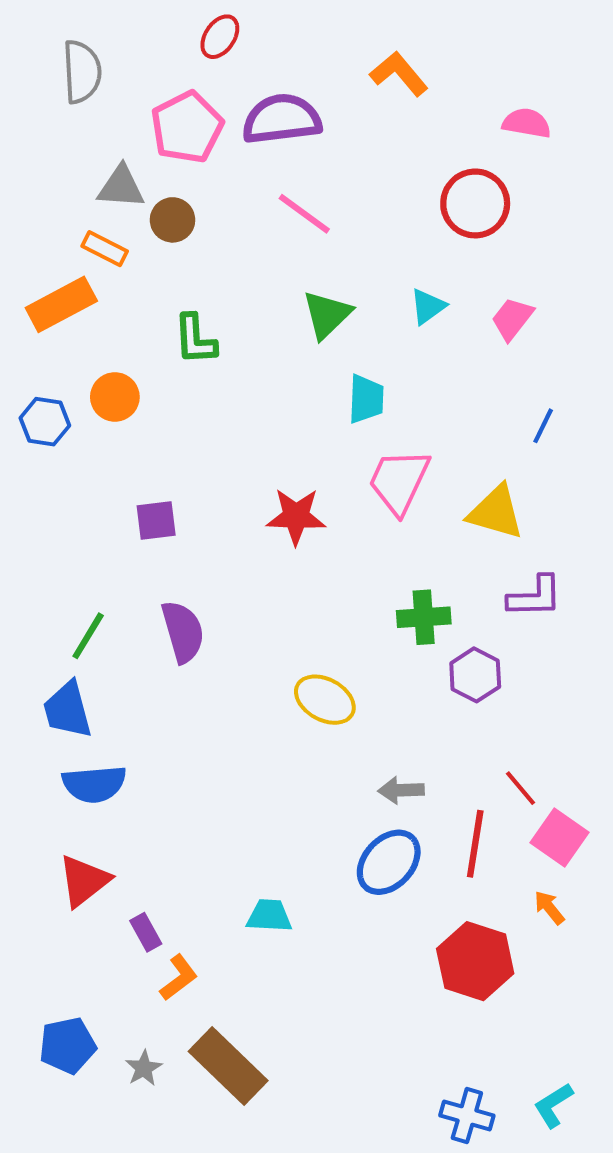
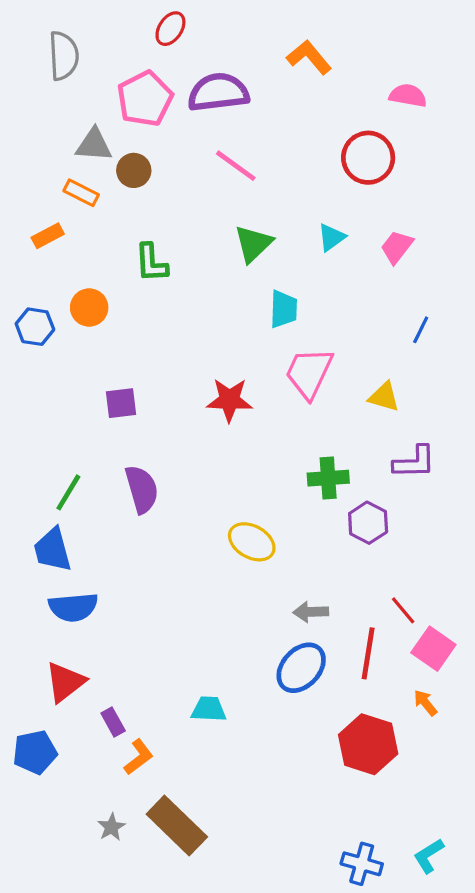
orange rectangle: (61, 304) -> (48, 236), size x0.6
yellow triangle: (496, 512) -> (384, 397), size x0.7
blue pentagon: (68, 1045) -> (35, 752), moved

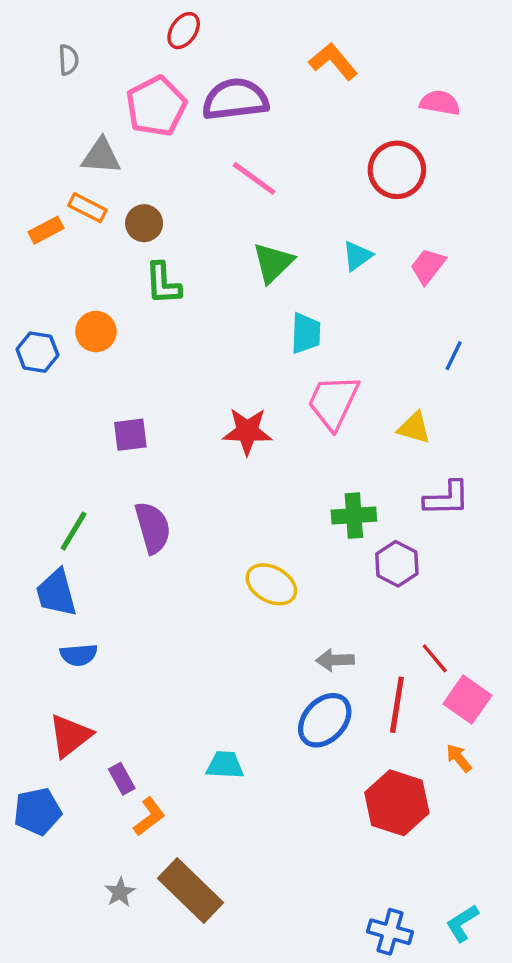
gray semicircle: (64, 56) -> (68, 60), size x0.6
brown circle: (134, 170) -> (144, 223), moved
orange rectangle: (48, 236) -> (46, 230), moved
blue semicircle: (73, 607) -> (79, 655), size x0.7

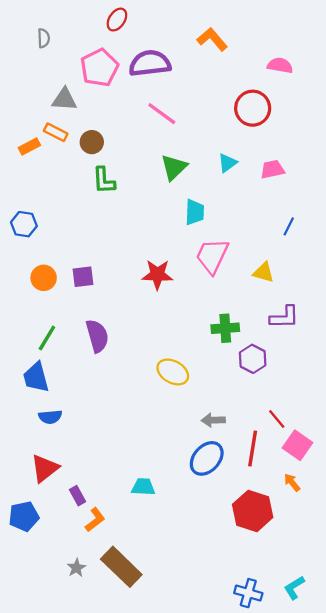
pink trapezoid: (428, 266) -> (272, 169), turned 40
orange circle: (96, 332) -> (44, 278), moved

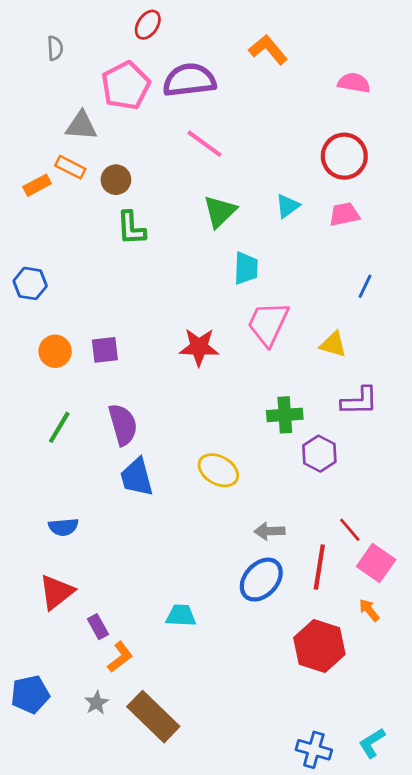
red circle: (253, 108) -> (344, 156), moved
blue trapezoid: (36, 377) -> (137, 477), moved
blue pentagon: (24, 516) -> (30, 694), moved
gray star: (76, 568) -> (97, 703), moved

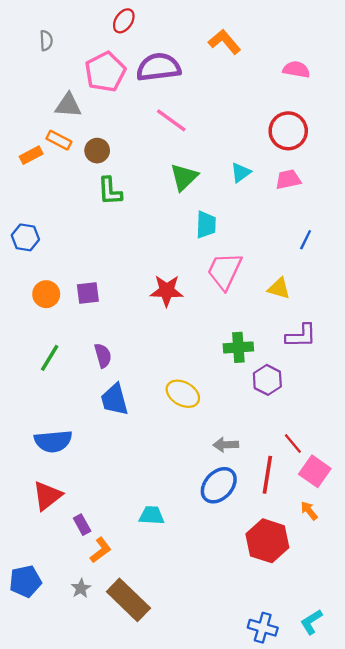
purple semicircle: (123, 425) -> (103, 356), size x0.7
blue semicircle: (63, 527) -> (53, 441), size x1.5

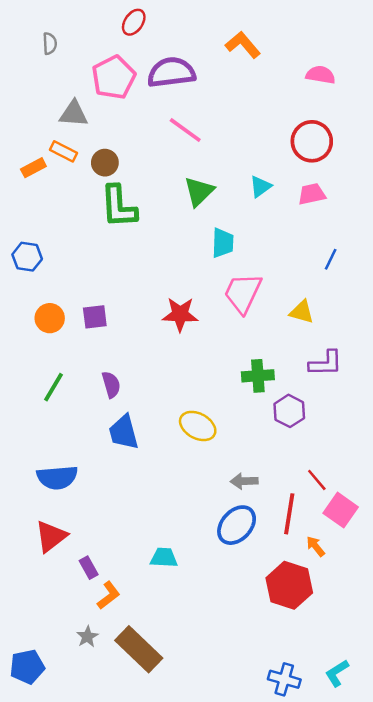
green L-shape: (110, 191) -> (119, 207), size x1.4
orange arrow: (309, 511) -> (316, 546), moved
blue pentagon: (25, 581) -> (27, 667), moved

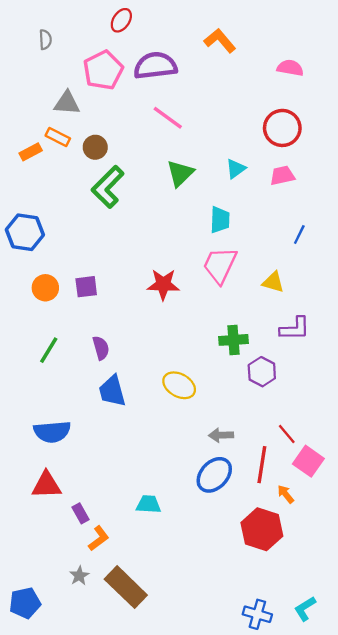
green L-shape: (119, 207) -> (108, 187), turned 48
cyan trapezoid: (223, 243) -> (220, 220), moved
blue hexagon: (27, 257) -> (25, 232), size x1.4
red triangle: (51, 536) -> (46, 485), turned 36

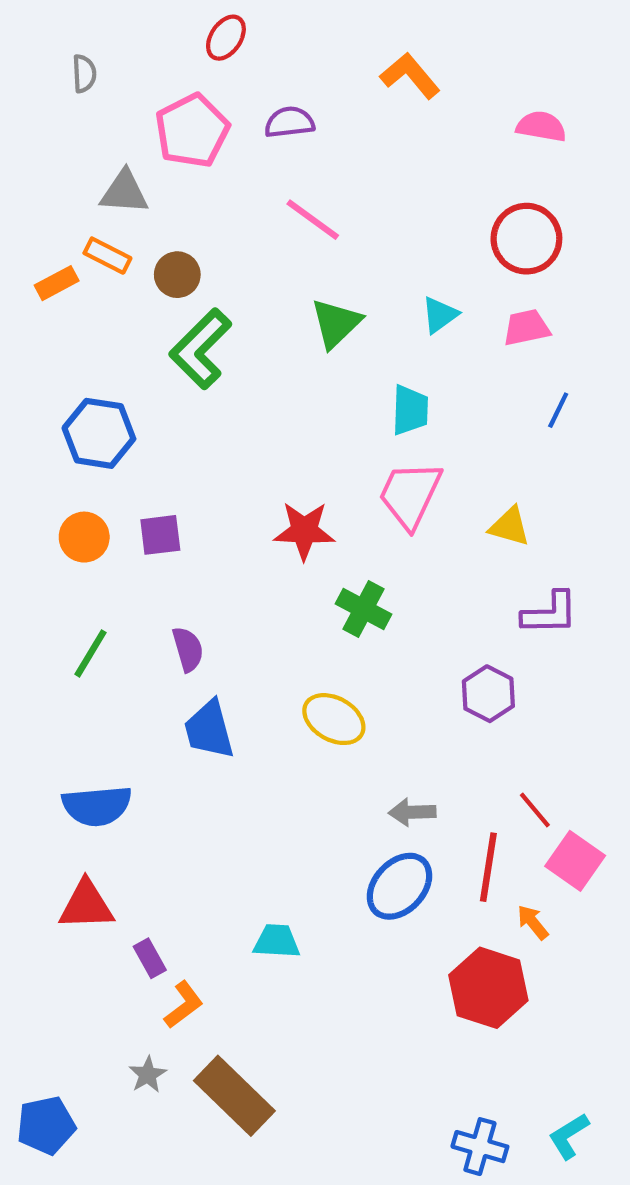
purple semicircle: (155, 66) -> (289, 122), size x0.6
blue hexagon: (25, 232) -> (99, 433), moved
blue line: (299, 235) -> (558, 410), moved
green cross: (234, 340) -> (364, 609), moved, turned 32

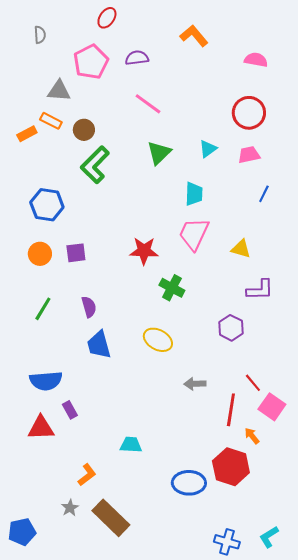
blue ellipse: (399, 886) -> (189, 483), moved, turned 48
purple rectangle: (150, 958) -> (70, 410), moved

